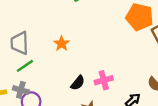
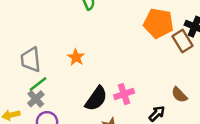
black semicircle: (78, 83) -> (96, 99), size x1.5
gray cross: (21, 90) -> (36, 99), moved, turned 35

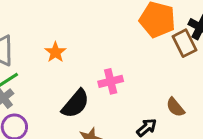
pink cross: (124, 94) -> (111, 81), moved

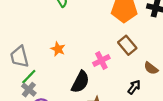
brown rectangle: (184, 43) -> (127, 45), moved

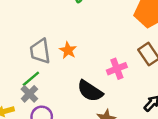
gray trapezoid: (19, 57) -> (40, 51), moved
black semicircle: (80, 82) -> (90, 91), turned 90

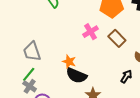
orange star: (68, 50) -> (69, 62), moved
pink cross: (117, 69) -> (91, 32), moved

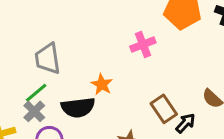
brown rectangle: (117, 38) -> (164, 109), moved
black semicircle: (76, 76) -> (78, 107), moved, turned -40

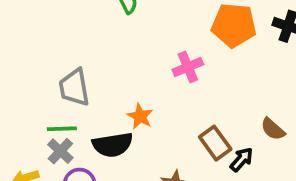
green line: (36, 93) -> (62, 129), turned 40

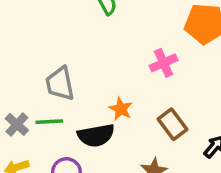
brown rectangle: (215, 143) -> (173, 124), moved
gray cross: (60, 151) -> (17, 124), moved

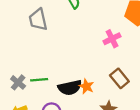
gray trapezoid: (60, 84) -> (38, 20), moved
orange star: (121, 109) -> (86, 86), moved

